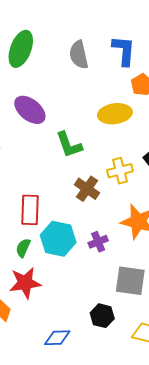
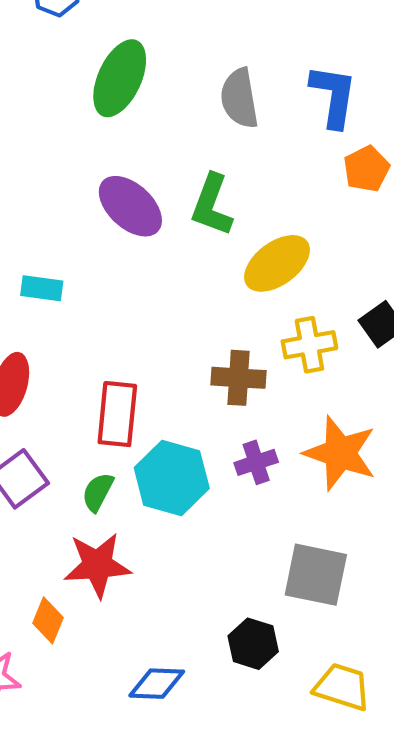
yellow ellipse: (115, 114) -> (277, 263), moved, turned -32
green L-shape: (69, 145) -> (212, 205), moved, turned 36
brown cross: (87, 189) -> (239, 378), turned -35
purple cross: (98, 242) -> (256, 462), moved

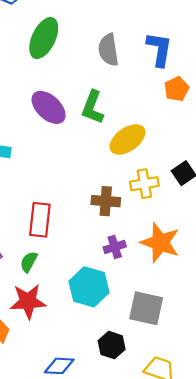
cyan hexagon: (172, 478) -> (89, 287), moved

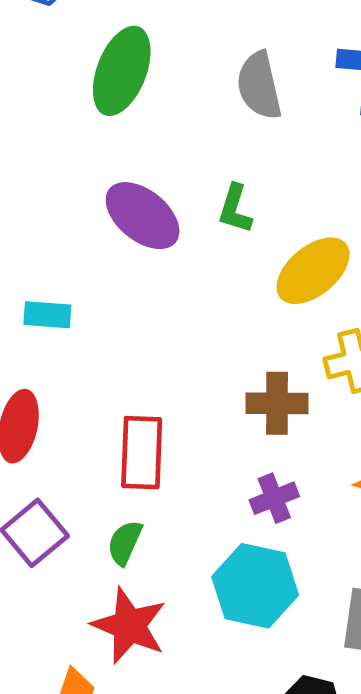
green L-shape: (93, 107) -> (235, 209), size x0.7
purple cross: (115, 247) -> (274, 498), moved
red star: (28, 301) -> (129, 626), turned 30

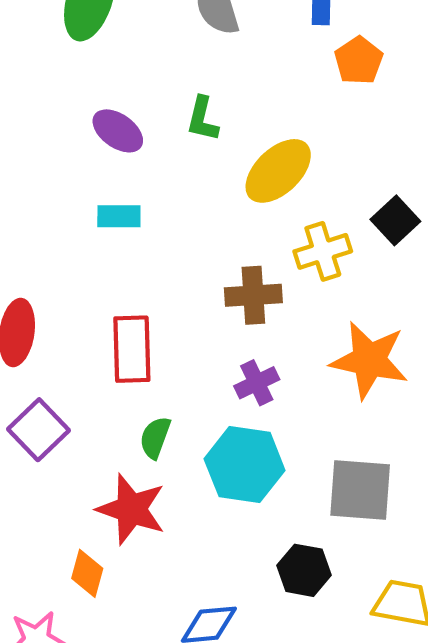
purple ellipse: (143, 216) -> (118, 131), size x0.7
cyan rectangle: (47, 315) -> (119, 216), moved
green semicircle: (125, 543) -> (155, 438), moved

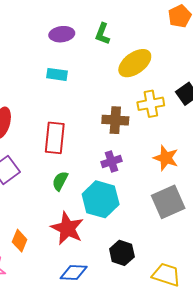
purple ellipse: (118, 131) -> (62, 34), turned -50
orange star: (369, 360) -> (166, 158), size x0.7
gray square: (360, 490) -> (168, 202), moved, turned -36
red star: (131, 509) -> (67, 228), moved

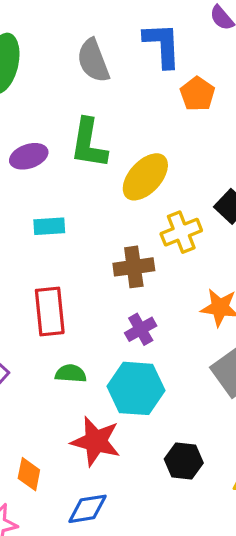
green L-shape: (102, 34) -> (89, 143), size x1.6
cyan rectangle: (57, 74) -> (49, 226), moved
green semicircle: (60, 181) -> (71, 374), turned 78
blue diamond: (74, 272) -> (87, 509), moved

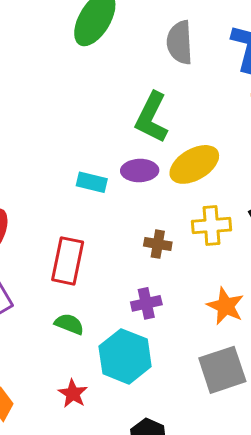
purple ellipse: (29, 156) -> (140, 171), moved
brown cross: (134, 267) -> (158, 244), size x0.7
red star: (96, 441) -> (73, 394), size x0.6

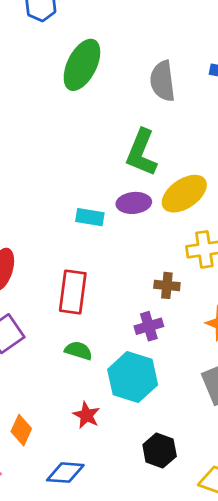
brown cross: (158, 244) -> (167, 285), moved

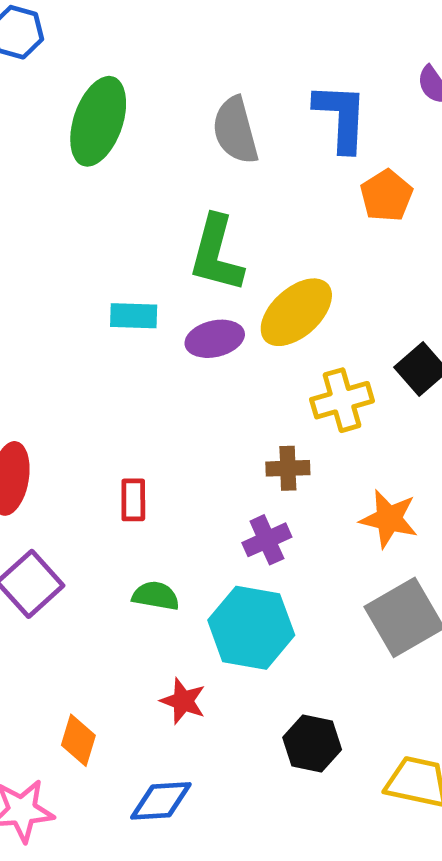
cyan rectangle: (90, 217) -> (134, 316), moved
red rectangle: (73, 292) -> (133, 500), size x0.6

